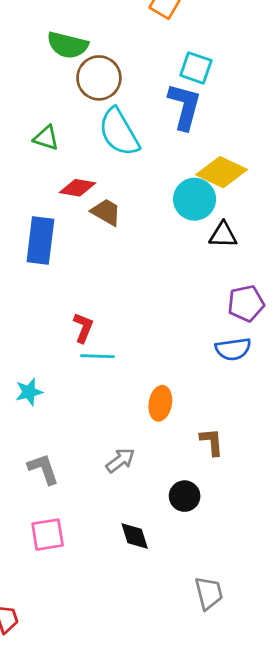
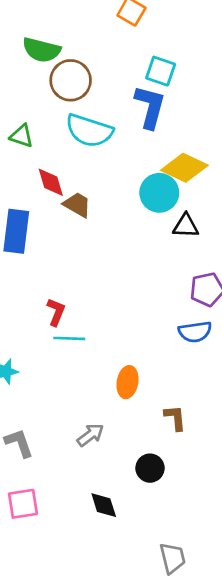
cyan semicircle: (119, 132) -> (89, 131), turned -42
red diamond: (78, 188) -> (51, 182), turned 64

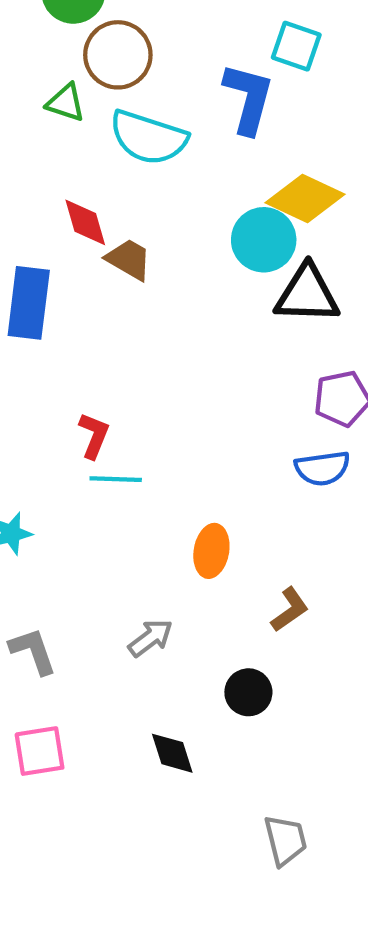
cyan square: (161, 71) -> (296, 46), moved
green triangle: (22, 136) -> (66, 103), moved
black triangle: (186, 226) -> (307, 294), size x1.5
brown L-shape: (175, 418) -> (290, 610), turned 60

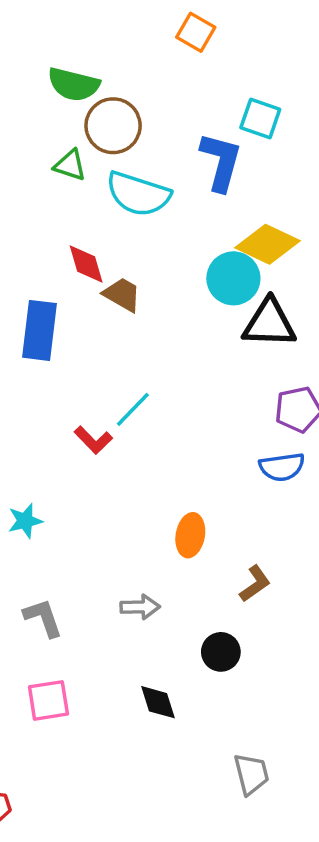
red L-shape: (94, 436) -> (93, 440), turned 114
cyan line: (116, 479) -> (133, 409), moved, turned -48
gray arrow: (151, 638) -> (140, 607), turned 36

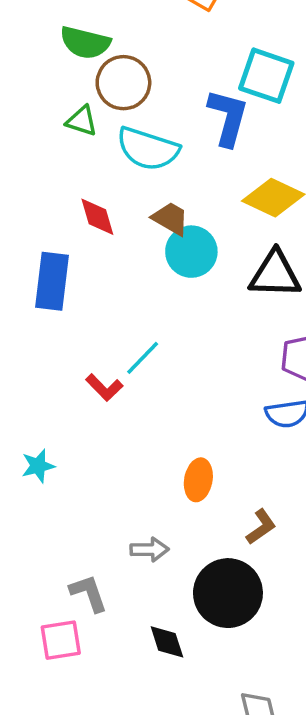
cyan square: (260, 119) -> (266, 76), size x1.4
cyan circle: (233, 278) -> (191, 252), moved
brown trapezoid: (122, 295) -> (170, 219), moved
gray L-shape: (43, 618) -> (89, 593), moved
black circle: (221, 652) -> (228, 593), size x1.8

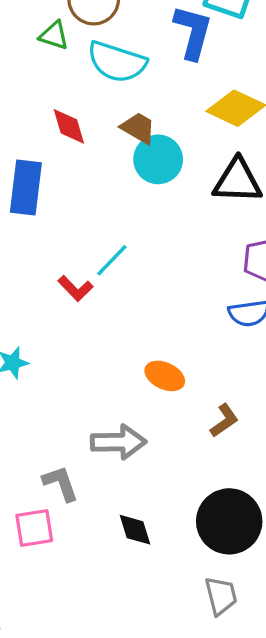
orange ellipse: (198, 480) -> (165, 376), turned -75
gray arrow: (150, 550) -> (118, 442), size x1.5
black circle: (228, 593) -> (229, 521), moved

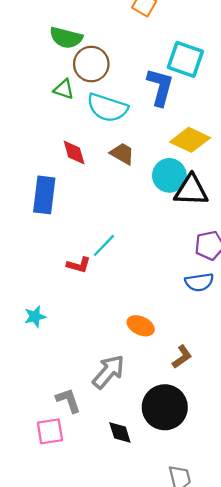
cyan circle: (158, 159) -> (169, 175), moved
red L-shape: (75, 288) -> (79, 265), turned -30
gray arrow: (118, 442) -> (109, 372), turned -48
black circle: (229, 521) -> (165, 407), moved

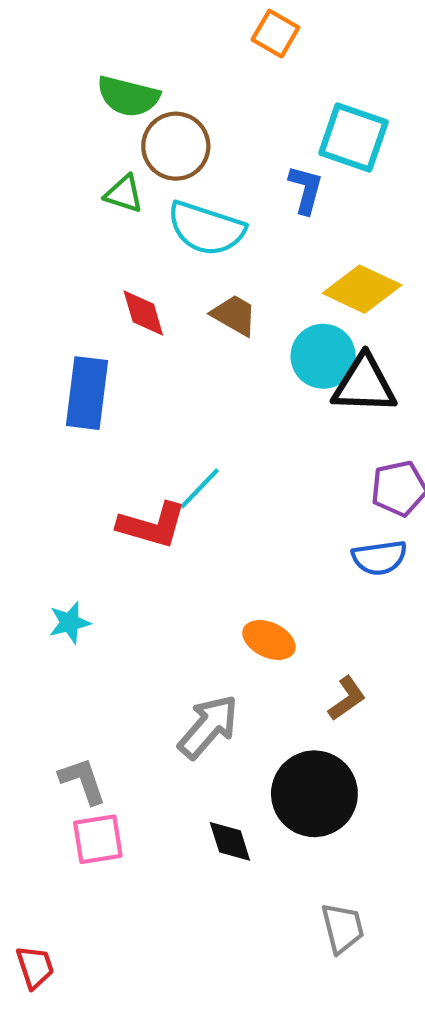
blue L-shape: (160, 87) -> (306, 189), size x0.7
red L-shape: (79, 265) -> (152, 525), size x1.5
gray L-shape: (68, 400) -> (83, 781), moved

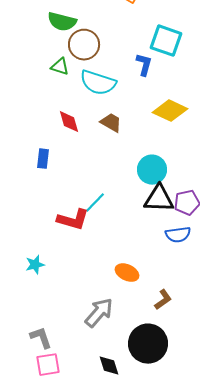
cyan circle: (323, 356) -> (152, 170), moved
black triangle: (364, 384) -> (159, 199), moved
blue rectangle: (87, 393) -> (43, 159), size x0.6

